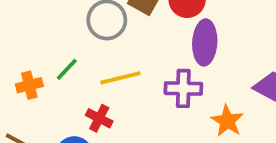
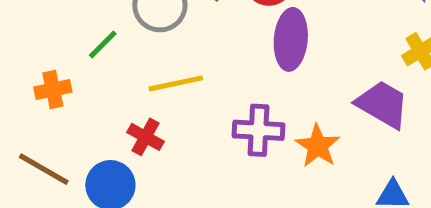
green line: (67, 69) -> (103, 45), moved
purple cross: (183, 88) -> (258, 130), moved

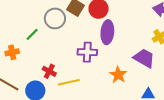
yellow line: (176, 83) -> (69, 82), moved
purple cross: (258, 130) -> (87, 52), moved

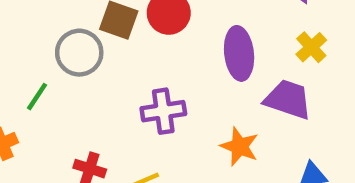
purple ellipse: (107, 32) -> (239, 53), moved

